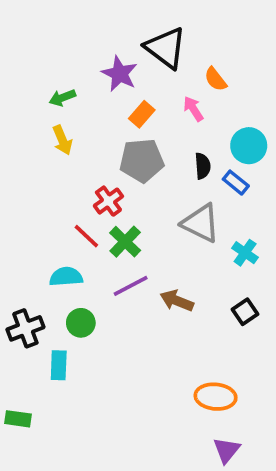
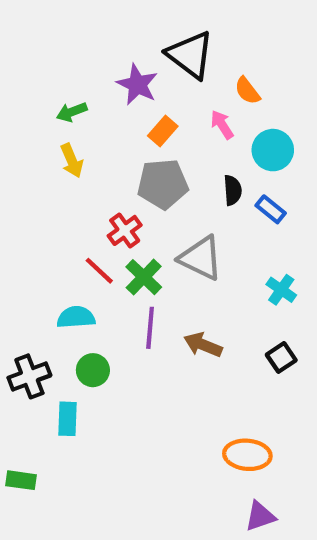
cyan circle: (249, 146) -> (273, 150), moved
gray triangle: (201, 223) -> (201, 258), moved
purple line: (131, 286) -> (150, 328), turned -57
purple triangle: (227, 450) -> (260, 516), turned 32

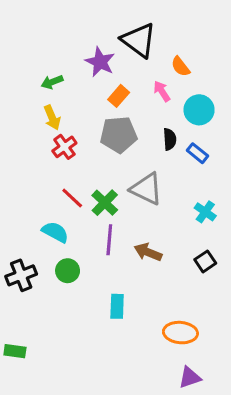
red cross: (125, 230) -> (64, 147), moved
cyan semicircle: (76, 317) -> (55, 232), turned 32
cyan rectangle: (67, 419) -> (117, 306), moved

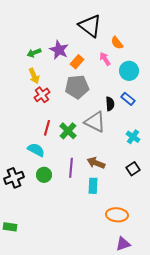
purple star: (100, 62) -> (59, 50), moved
black semicircle: (170, 139) -> (110, 104), moved
red line: (72, 198) -> (47, 128), turned 63
purple line: (109, 240) -> (71, 168), moved
cyan rectangle: (117, 306) -> (93, 186), moved

